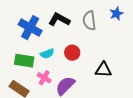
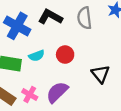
black triangle: (103, 70) -> (100, 74), turned 48
pink cross: (44, 78) -> (30, 94), moved

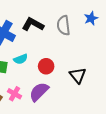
red circle: (65, 55) -> (46, 66), moved

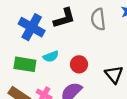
black L-shape: (33, 24) -> (64, 18), turned 135

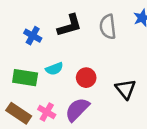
blue cross: (32, 27) -> (33, 36), size x0.6

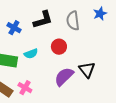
red circle: (86, 78) -> (59, 47), moved
purple semicircle: (77, 109) -> (64, 77), moved

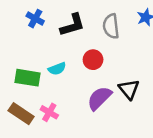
blue cross: (14, 28) -> (35, 19), moved

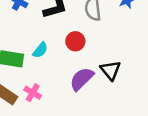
cyan semicircle: (57, 69) -> (40, 50), turned -30

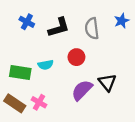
cyan semicircle: (40, 50) -> (46, 65), turned 40

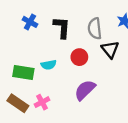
black L-shape: (59, 27) -> (62, 27), turned -70
black triangle: (107, 82) -> (110, 49), moved
pink cross: (39, 102) -> (42, 102), turned 32

